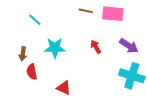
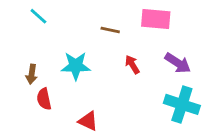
brown line: (86, 11) -> (110, 30), moved
cyan line: (35, 20) -> (38, 16), moved

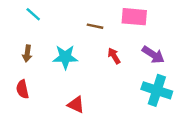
brown arrow: (32, 74) -> (27, 54), moved
red semicircle: (44, 99) -> (22, 89), moved

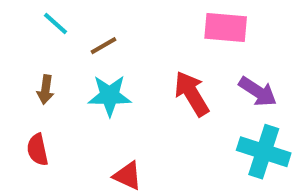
brown line: (95, 26) -> (104, 46), moved, turned -42
red arrow: (114, 56) -> (192, 94), size x1.6

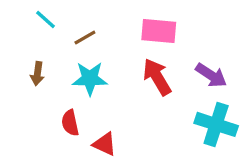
pink rectangle: (226, 28) -> (159, 31), moved
red semicircle: (37, 150) -> (70, 123), moved

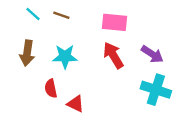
brown line: (85, 38) -> (61, 15), moved, turned 49
brown arrow: (37, 74) -> (27, 53), size x1.5

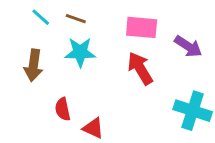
purple arrow: (152, 54) -> (188, 46), moved
cyan star: (65, 57) -> (80, 52), moved

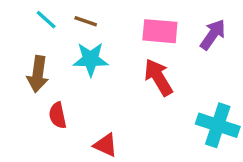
purple arrow: (188, 46) -> (213, 34), moved, turned -88
red semicircle: (63, 109) -> (58, 115), moved

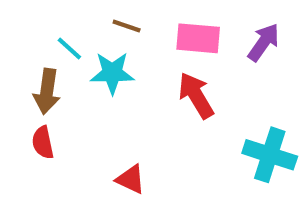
cyan line: (46, 20) -> (69, 48), moved
brown line: (86, 21) -> (127, 26), moved
red semicircle: (58, 115) -> (43, 143), moved

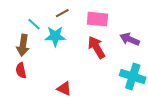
brown line: (127, 26) -> (62, 13), turned -48
purple arrow: (264, 42) -> (130, 39), moved, turned -102

